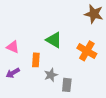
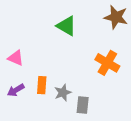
green triangle: (54, 40) -> (67, 26), moved
orange rectangle: (36, 60) -> (42, 85), moved

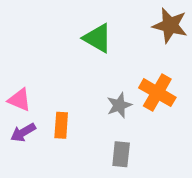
pink triangle: (16, 58) -> (19, 100), moved
gray star: (63, 93) -> (119, 105), moved

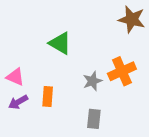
green triangle: (97, 38) -> (60, 43), moved
orange cross: (157, 93) -> (122, 71), turned 36

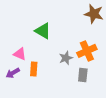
pink triangle: (15, 77) -> (20, 54), moved
gray rectangle: (94, 119) -> (83, 75), moved

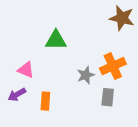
green triangle: (43, 31) -> (56, 40), turned -30
orange rectangle: (34, 69) -> (45, 101), moved

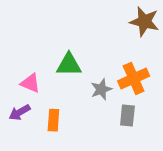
green triangle: (56, 40) -> (69, 65), moved

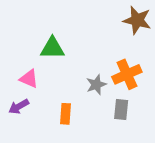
green triangle: (69, 65) -> (52, 48), moved
orange rectangle: (53, 120) -> (66, 114), moved

